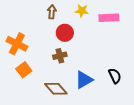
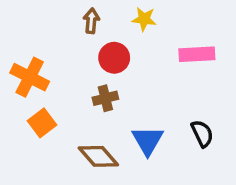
pink rectangle: (109, 18) -> (197, 54), moved
blue triangle: (84, 80) -> (148, 141), turned -30

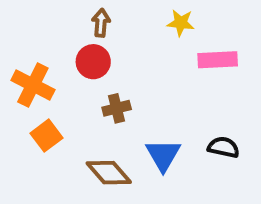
yellow star: (144, 19) -> (181, 23), moved
red circle: (114, 58) -> (93, 62), moved
black semicircle: (202, 133) -> (223, 147), turned -52

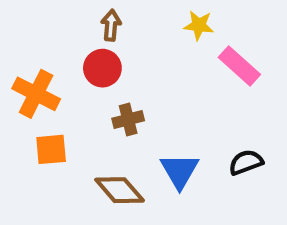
pink rectangle: (218, 60) -> (239, 66), turned 45
orange square: (47, 136) -> (51, 149), turned 32
black semicircle: (223, 147) -> (246, 162), turned -32

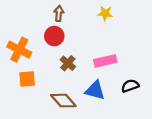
pink rectangle: (239, 66) -> (105, 61), moved, turned -55
brown cross: (128, 120) -> (68, 63), turned -35
blue triangle: (180, 171) -> (95, 90), turned -45

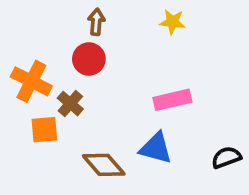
brown cross: (68, 63) -> (70, 104), moved
black semicircle: (130, 86) -> (226, 157), moved

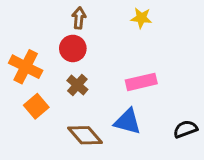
brown cross: (70, 104) -> (77, 85), moved
orange square: (44, 130) -> (36, 106), turned -35

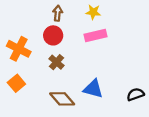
yellow star: (141, 18) -> (93, 12), moved
pink rectangle: (141, 82) -> (95, 35), moved
orange square: (36, 106) -> (16, 83), moved

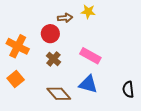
brown arrow: (58, 13) -> (65, 18), moved, turned 80
pink rectangle: (95, 35) -> (90, 56), moved, turned 42
black semicircle: (135, 94) -> (128, 89), turned -77

